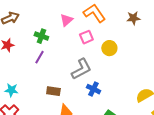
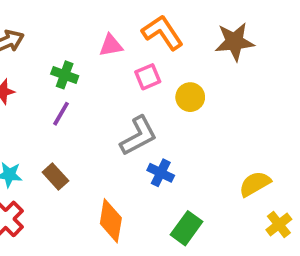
brown star: (133, 18) -> (235, 42), size x1.5
pink triangle: (66, 20) -> (111, 45), turned 32
brown rectangle: (53, 91) -> (55, 176), moved, turned 40

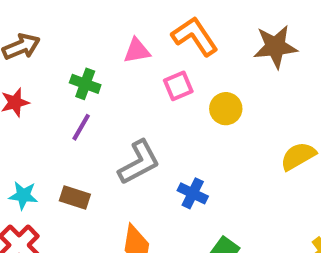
gray L-shape: (139, 136) -> (139, 162), moved
brown rectangle: (55, 176) -> (75, 198), turned -30
yellow semicircle: (255, 184) -> (298, 156), moved

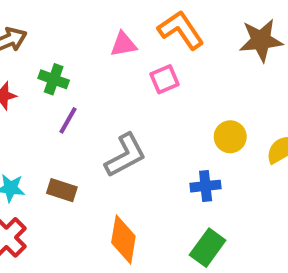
green cross: (85, 84) -> (54, 79), moved
yellow circle: (226, 109) -> (230, 137), moved
blue cross: (193, 193) -> (206, 186), moved, turned -32

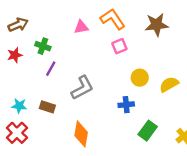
pink square: (164, 79) -> (119, 46), moved
green rectangle: (208, 248) -> (148, 131), moved

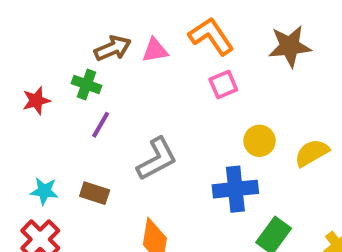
brown arrow: (18, 25) -> (113, 48), moved
blue cross: (126, 105) -> (235, 189), size x1.5

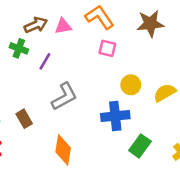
pink square: (223, 84) -> (107, 48), turned 36
purple line: (101, 125) -> (45, 61), moved
brown rectangle: (95, 193) -> (24, 119), turned 42

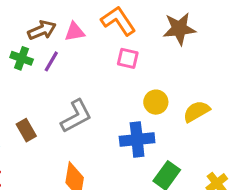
purple line: (45, 61) -> (51, 61), moved
brown rectangle: (24, 119) -> (26, 130), moved

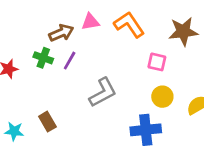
pink triangle: (75, 32) -> (90, 22), moved
pink square: (128, 58) -> (157, 62), moved
gray L-shape: (76, 116) -> (103, 92), moved

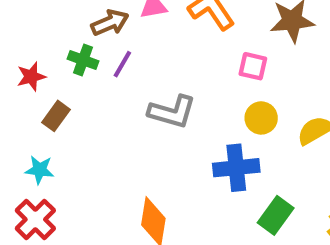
gray L-shape: (103, 92) -> (172, 112), turned 44
brown rectangle: (47, 122) -> (56, 116), moved, turned 66

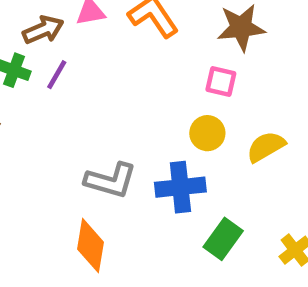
pink square: (253, 66) -> (221, 81), moved
gray L-shape: (172, 112) -> (111, 180), moved

